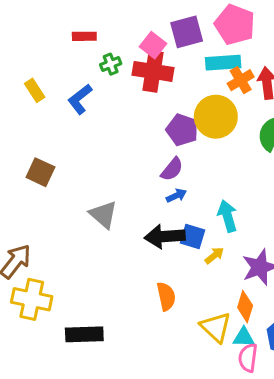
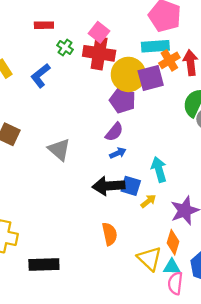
purple square: (187, 32) -> (151, 78), moved
green cross: (111, 64) -> (65, 47), turned -35
yellow circle: (216, 117) -> (128, 74), moved
gray triangle: (103, 215) -> (59, 150), moved

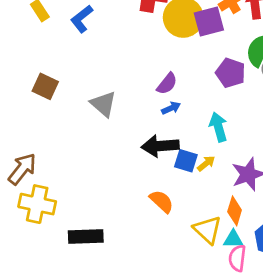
purple pentagon: (123, 100) -> (231, 73), moved
blue square: (131, 186) -> (186, 161), moved
orange semicircle: (110, 234) -> (162, 201), turned -35

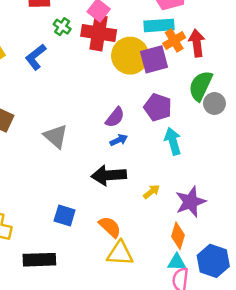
purple pentagon: (231, 73) -> (158, 107), moved
cyan arrow: (218, 127) -> (173, 141), moved
blue square: (186, 161) -> (65, 216), moved
yellow triangle: (208, 230) -> (120, 253), moved, turned -40

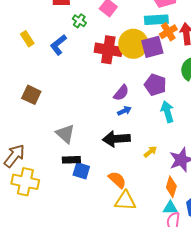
red cross: (99, 33) -> (108, 50), moved
gray triangle: (56, 136) -> (65, 134), moved
black rectangle: (39, 260) -> (71, 160), moved, size x0.7

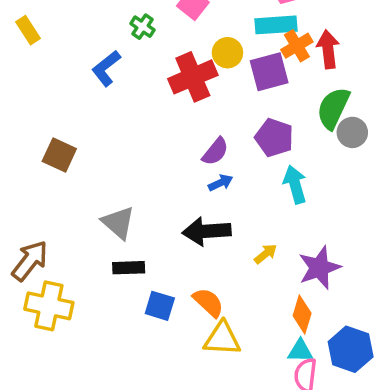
yellow rectangle: (27, 39) -> (28, 30), moved
yellow circle: (133, 44) -> (227, 53), moved, size x0.6
red cross: (108, 50) -> (193, 77), turned -32
blue square: (81, 171) -> (160, 306), moved

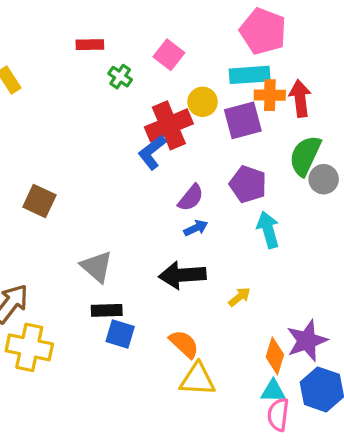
orange cross: (297, 46) -> (270, 95), turned 32
blue L-shape: (106, 68) -> (152, 152), moved
purple star: (319, 268) -> (307, 341), moved
blue square: (160, 306) -> (120, 334), moved

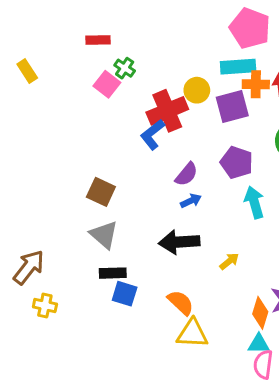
pink square: (169, 55) -> (107, 84), moved
brown square: (39, 201) -> (101, 192), moved
yellow cross: (29, 347) -> (45, 305), size x0.6

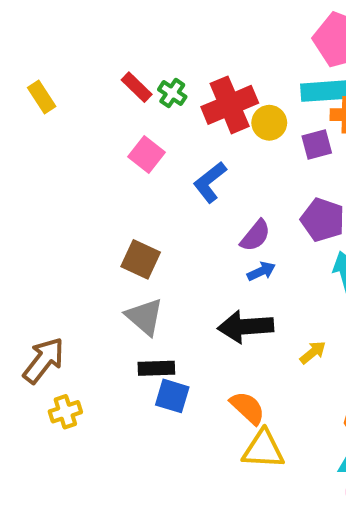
red rectangle: (98, 40) -> (137, 87), moved, turned 45
pink square: (107, 84) -> (147, 154), moved
purple square: (232, 106) -> (317, 145), size x0.7
red cross: (167, 111) -> (230, 105), moved
yellow cross: (45, 305) -> (65, 412), turned -30

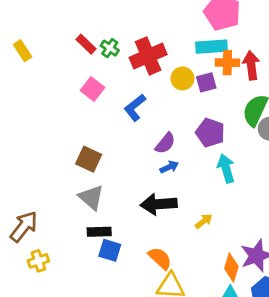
yellow circle: (269, 123) -> (182, 78), moved

